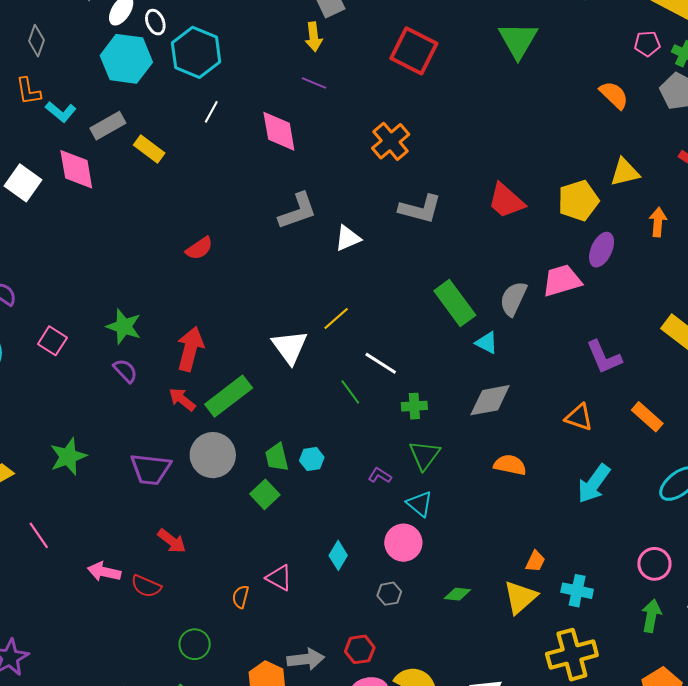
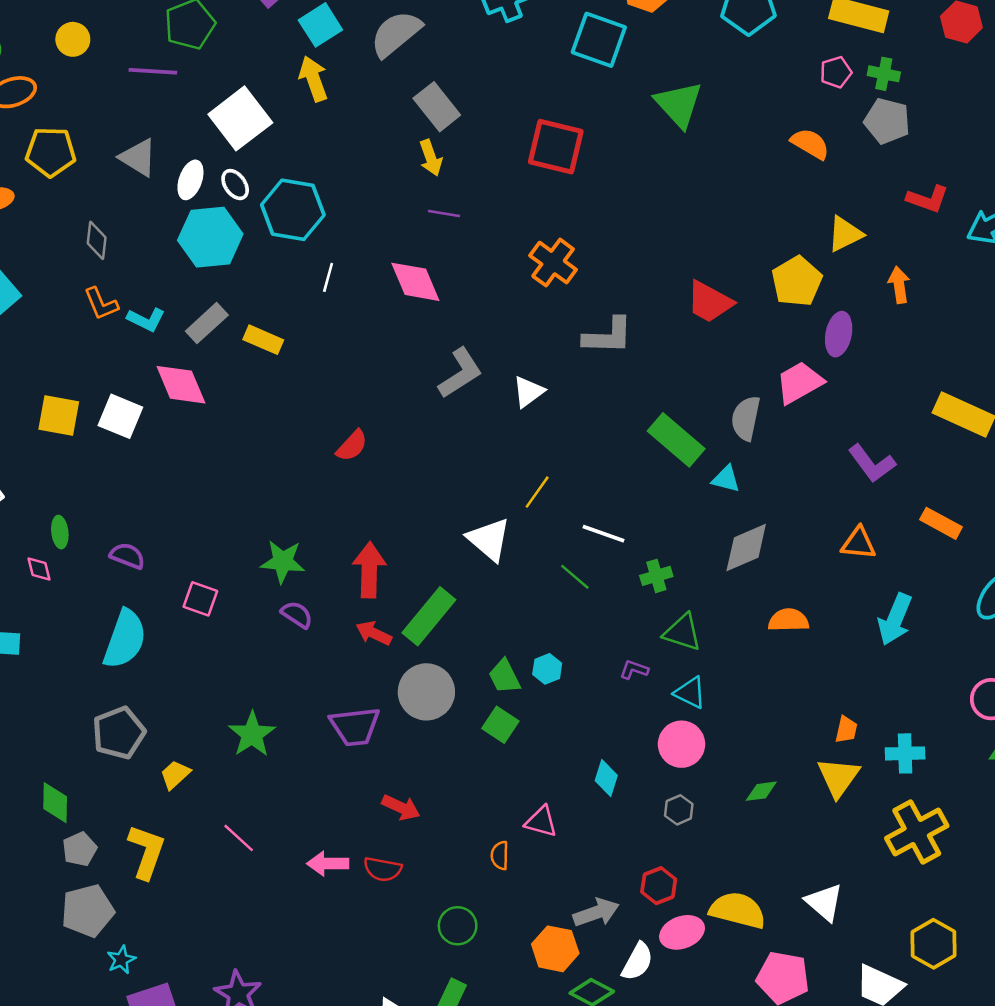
green triangle: (424, 455) -> (682, 632), turned -36

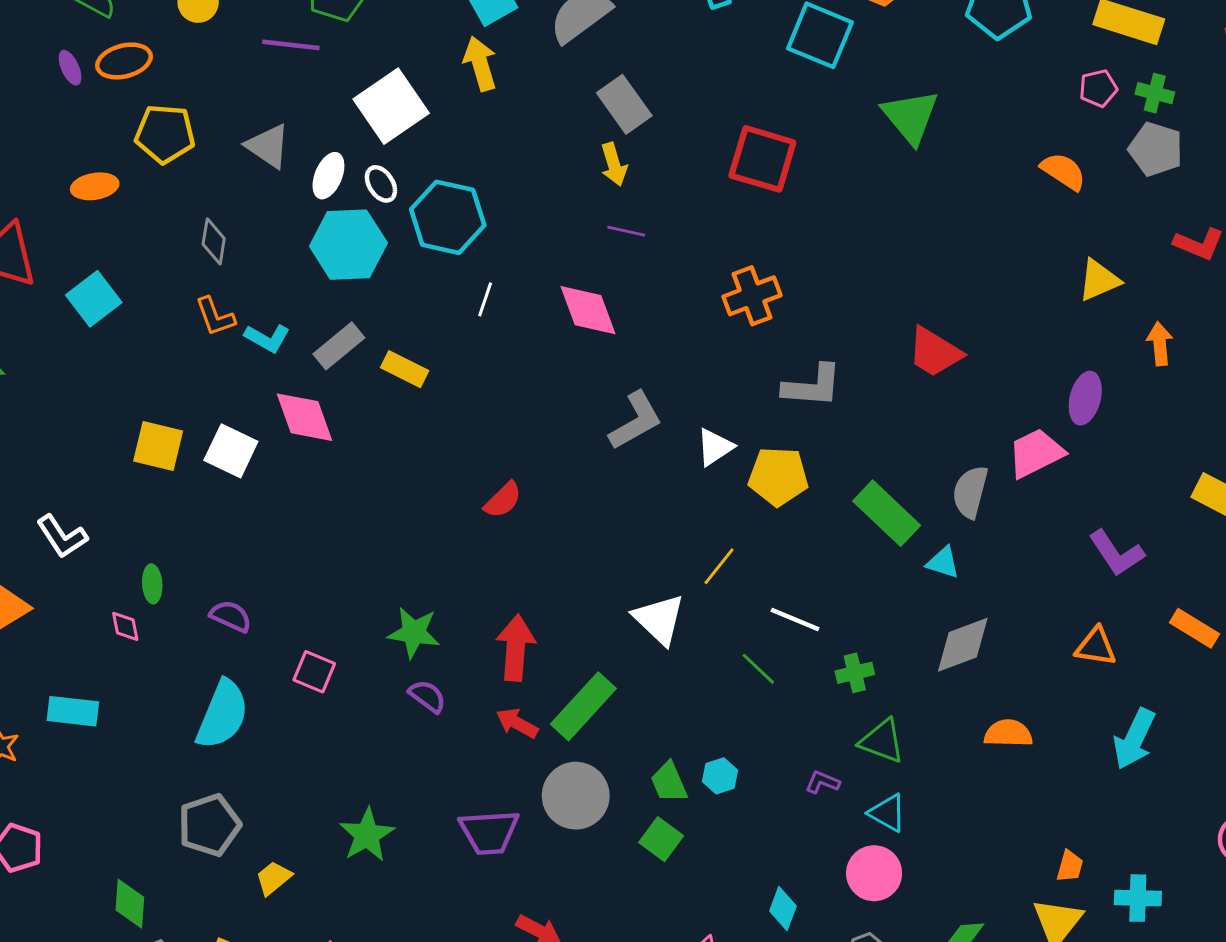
orange cross: (553, 263) -> (752, 296), turned 30
yellow pentagon: (797, 281) -> (778, 476), moved, turned 30

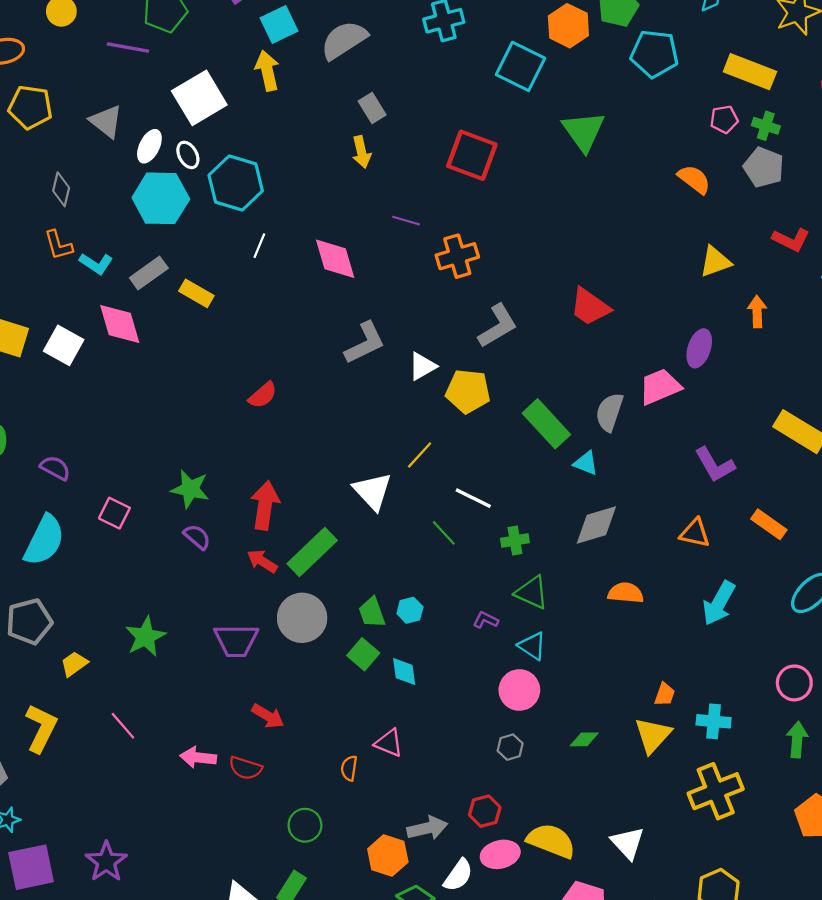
gray rectangle: (624, 104) -> (372, 108), size x0.7
purple line: (626, 231) -> (406, 221), moved
gray L-shape: (812, 386) -> (498, 326), turned -39
cyan diamond: (783, 909) -> (404, 672), moved, turned -32

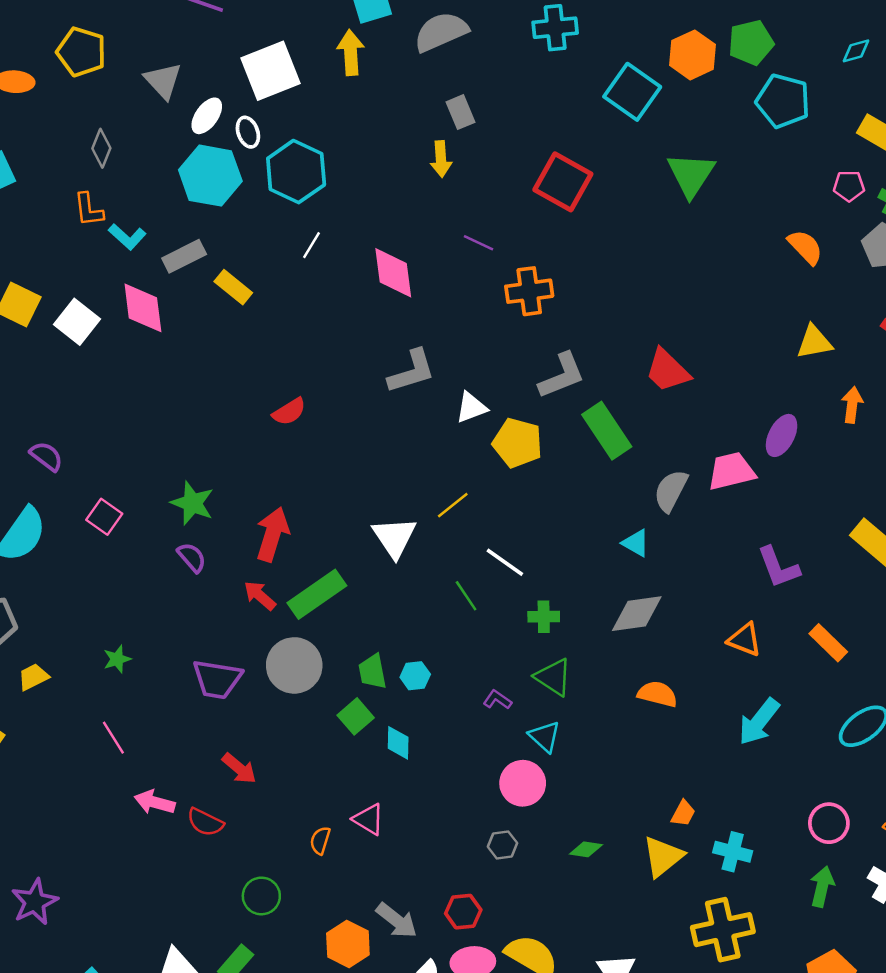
green rectangle: (546, 424) -> (607, 431), moved
green star: (145, 637) -> (117, 659), size x0.6
pink line: (123, 726) -> (113, 738), moved
gray arrow: (427, 828) -> (397, 920), turned 42

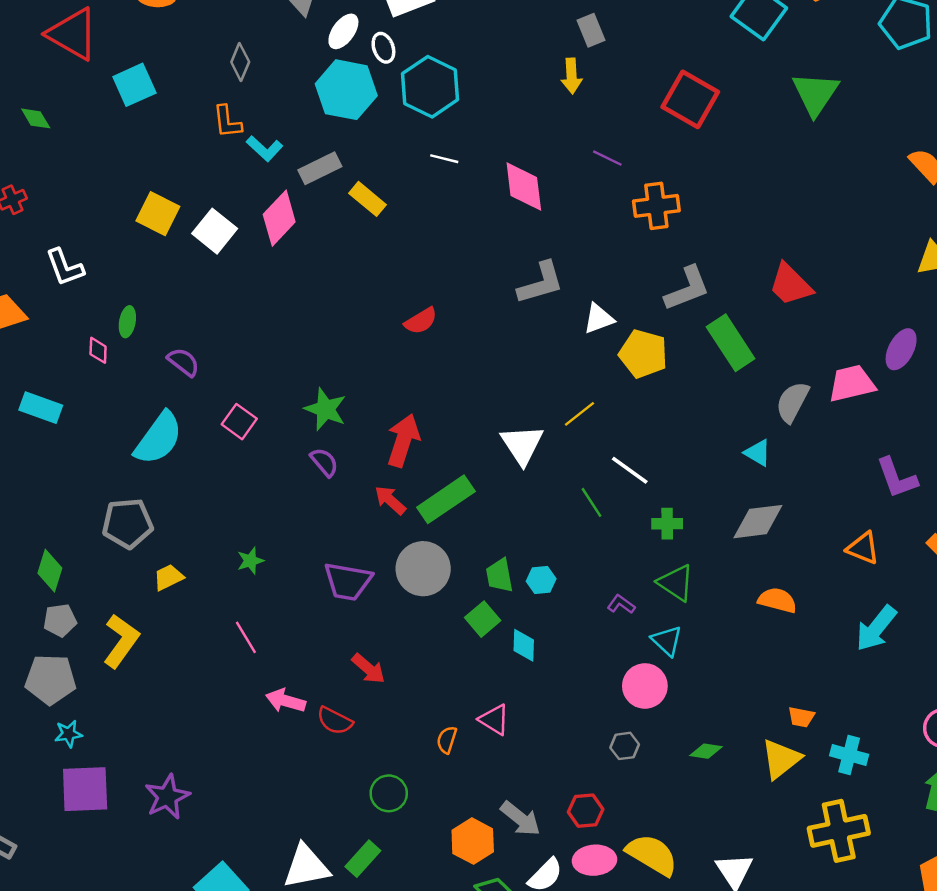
white line: (311, 245) -> (444, 159), turned 72
pink diamond: (143, 308) -> (279, 218), turned 50
orange trapezoid: (683, 813) -> (801, 717), turned 72

